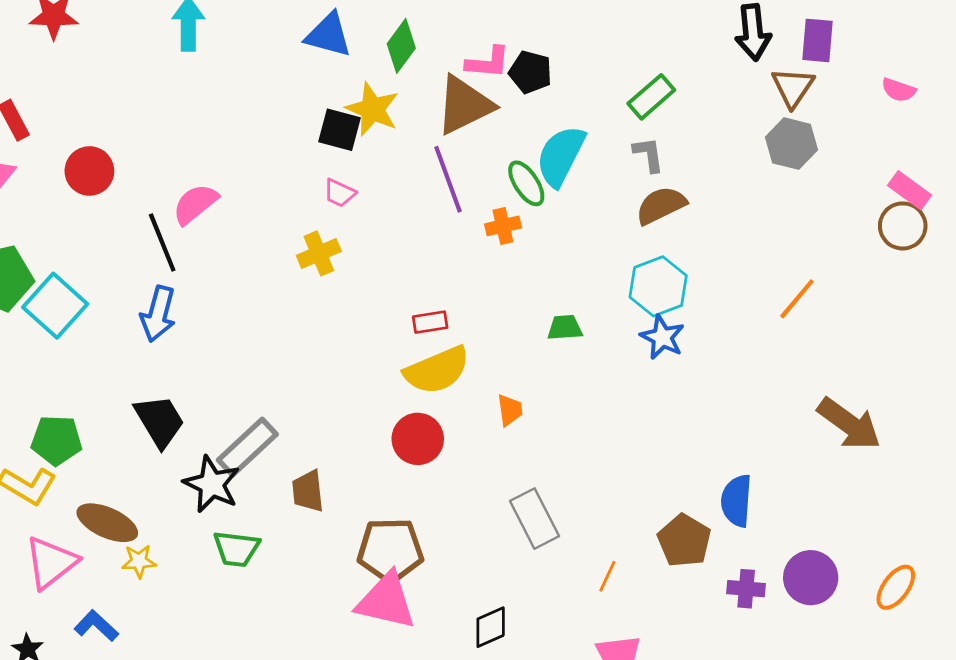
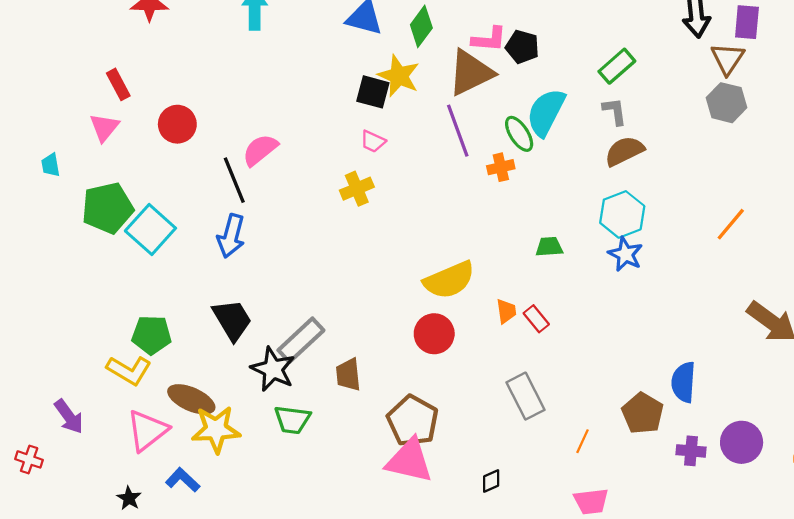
red rectangle: (430, 322) -> (536, 319), moved, turned 60
brown pentagon: (390, 550) -> (413, 421), turned 30
yellow star: (139, 561) -> (216, 429), size x1.8
black diamond: (491, 627) -> (491, 481), size x0.7

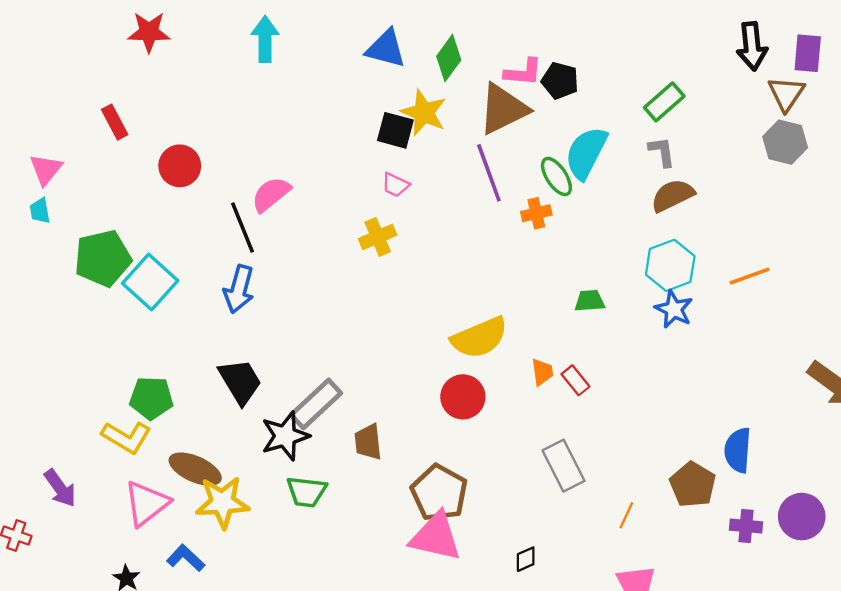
pink triangle: (104, 127) -> (46, 169), moved
orange line: (731, 224) -> (750, 276), moved, turned 30
black star: (273, 369) -> (285, 436), turned 30

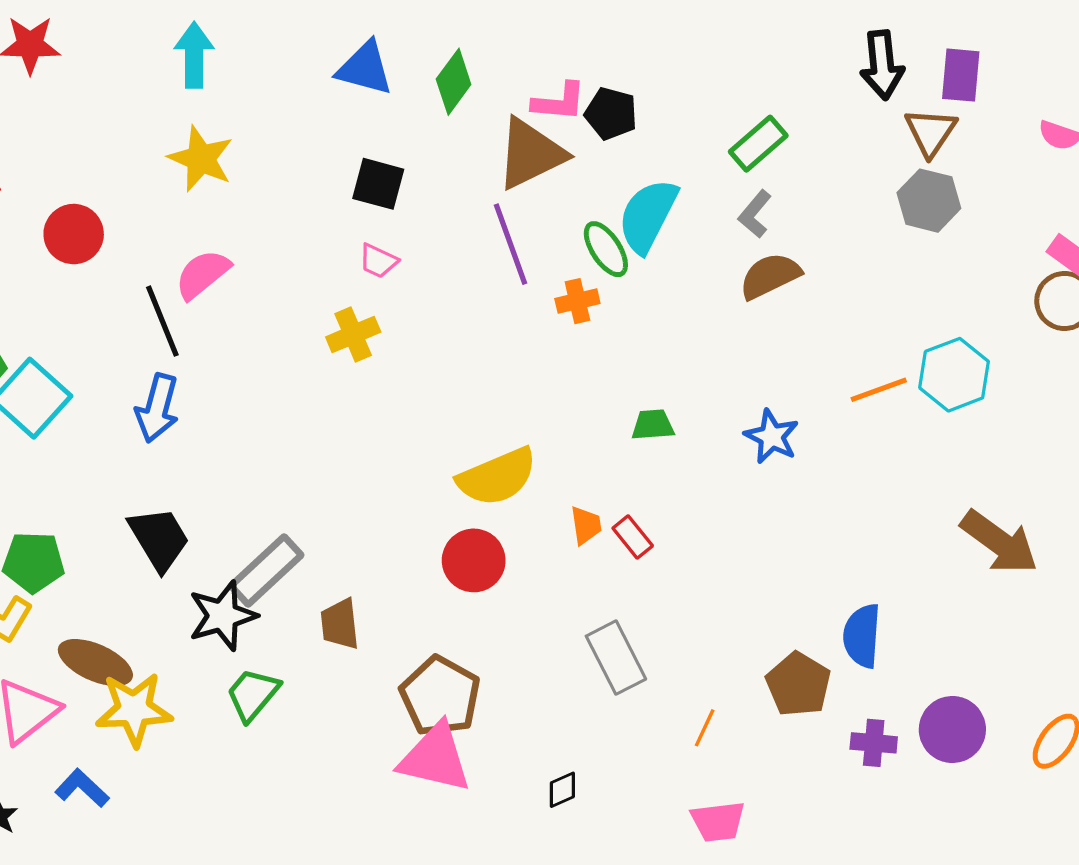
yellow star: (424, 113) -> (201, 159), moved
gray L-shape: (662, 152) -> (755, 214), turned -132
cyan hexagon: (670, 265) -> (954, 375), moved
green trapezoid: (307, 492) -> (253, 694), turned 123

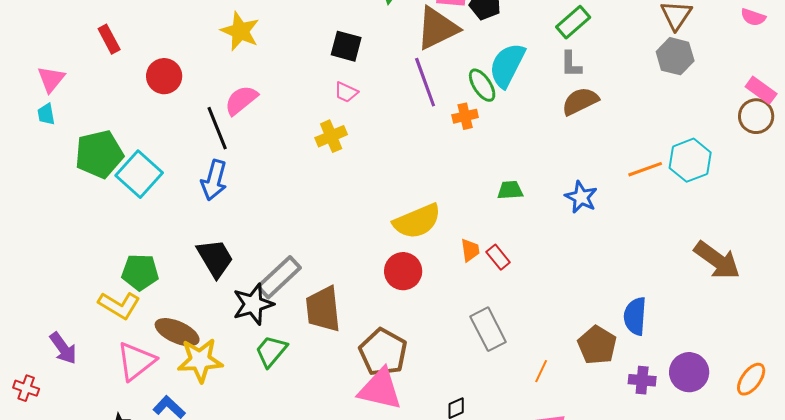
gray L-shape: (755, 214) -> (571, 64), turned -40
brown trapezoid: (340, 624) -> (323, 309), size x1.5

